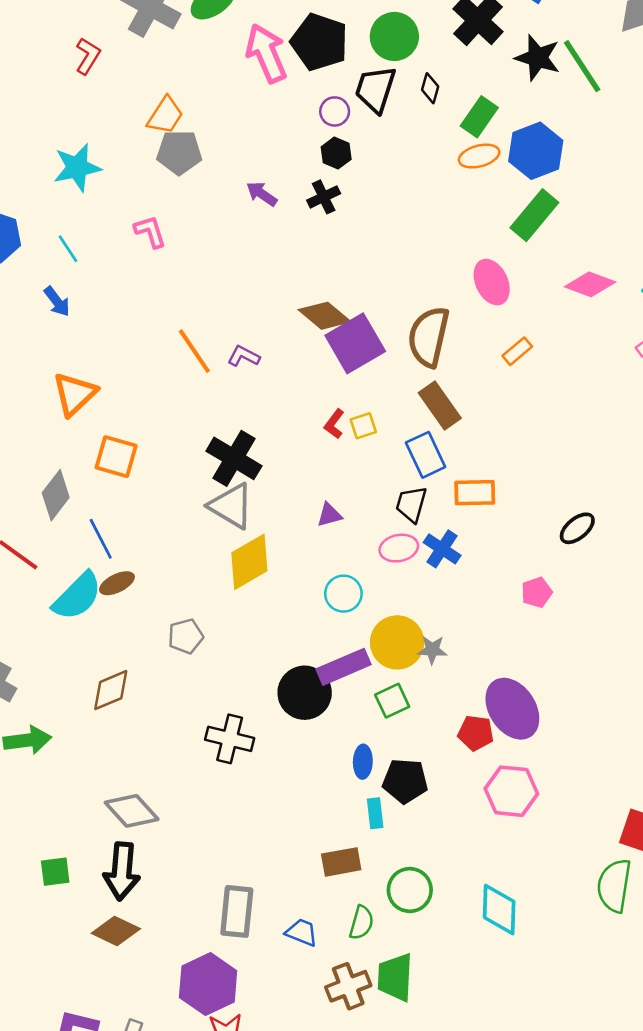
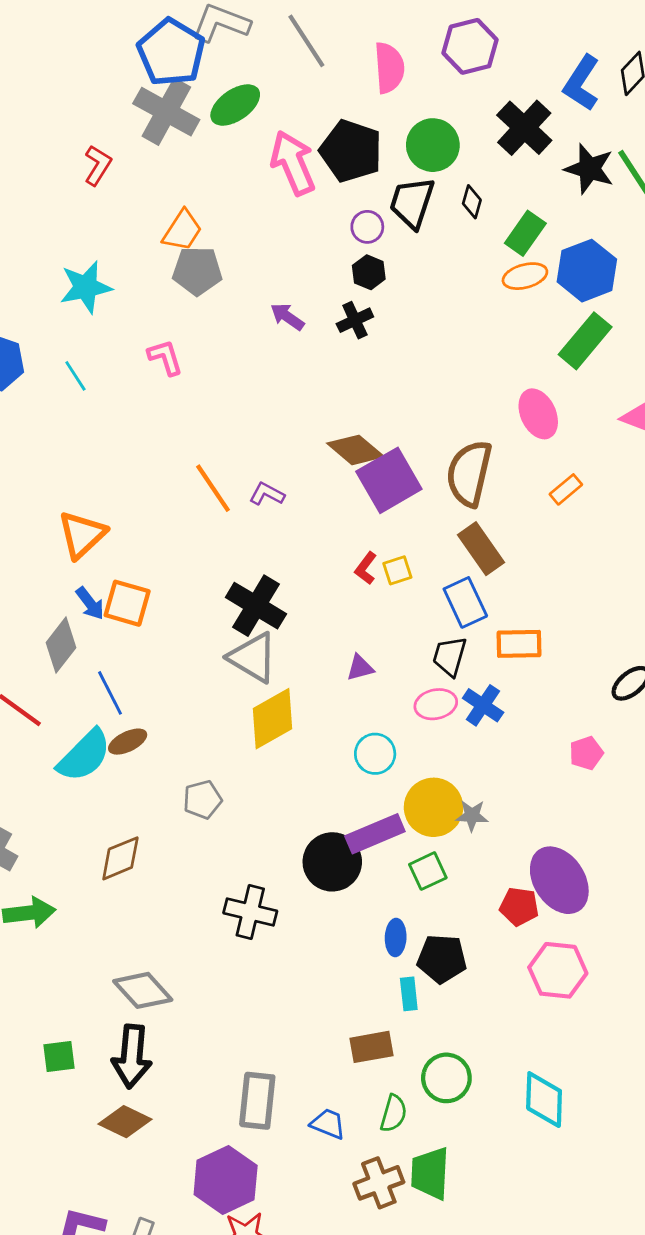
blue arrow: (57, 302) -> (90, 603), moved

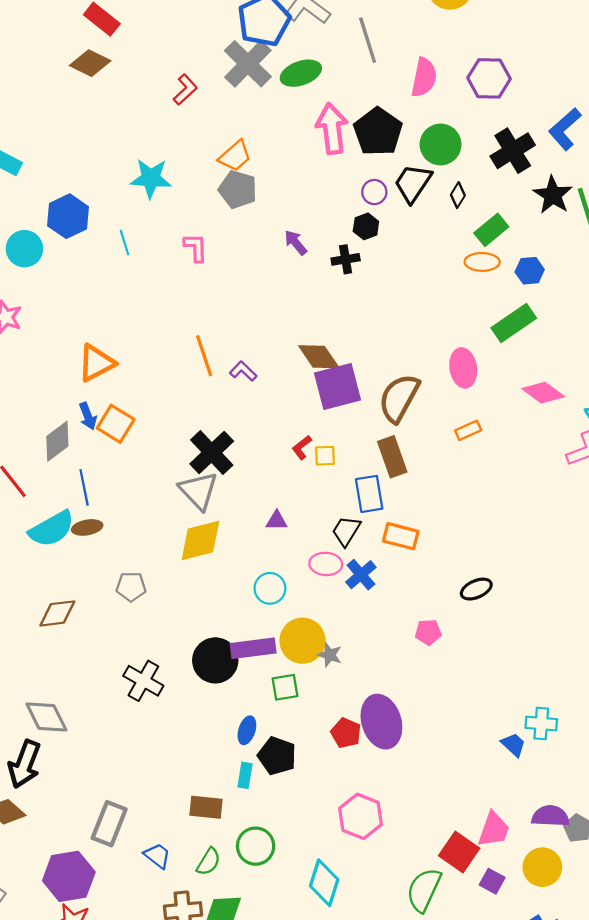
blue hexagon: (587, 271) -> (530, 271), size x0.6
pink hexagon: (558, 970) -> (361, 816), moved

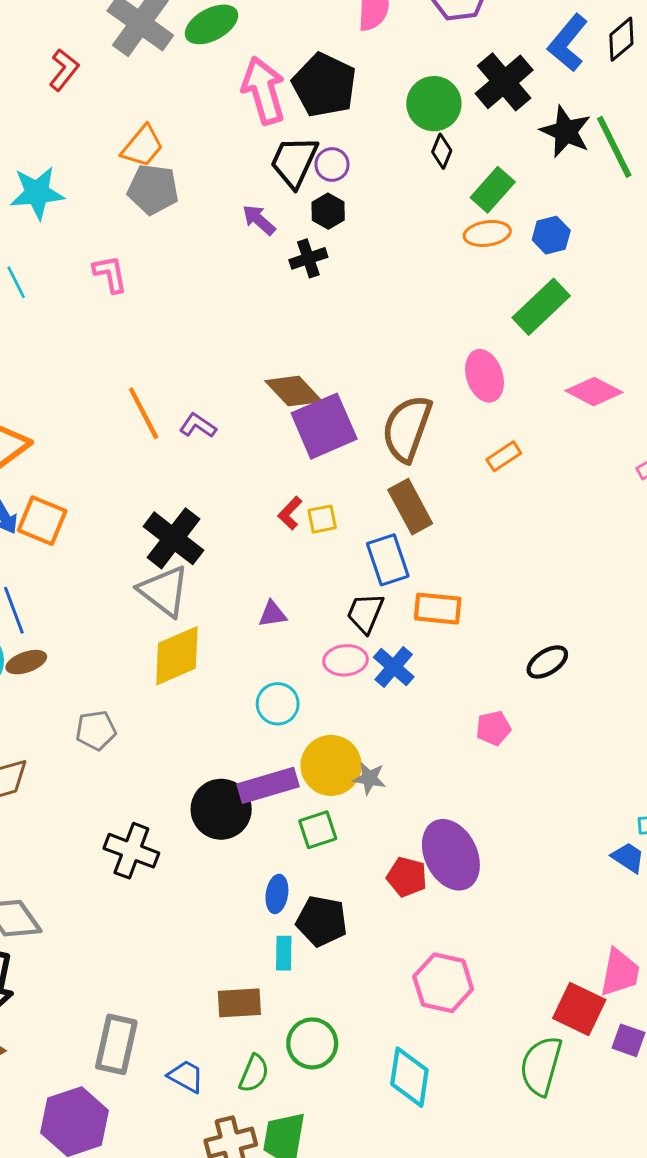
green circle: (441, 145) -> (434, 104), moved
black trapezoid: (413, 183) -> (294, 162), moved
purple arrow: (296, 243) -> (259, 220), moved

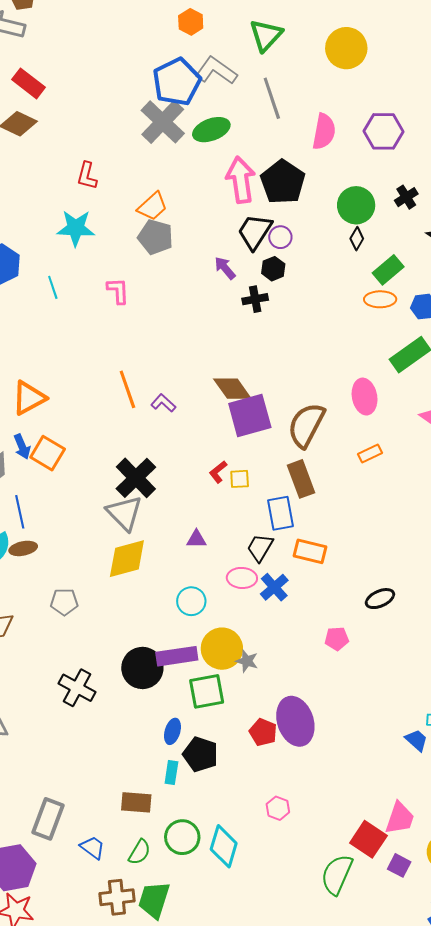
red L-shape: (64, 70) -> (87, 176), moved, turned 148
black cross: (504, 82) -> (406, 197), size x0.6
green square: (318, 830) -> (207, 691), size x1.4
pink hexagon: (443, 983) -> (278, 808), size x0.6
cyan diamond: (409, 1077) -> (224, 846), moved

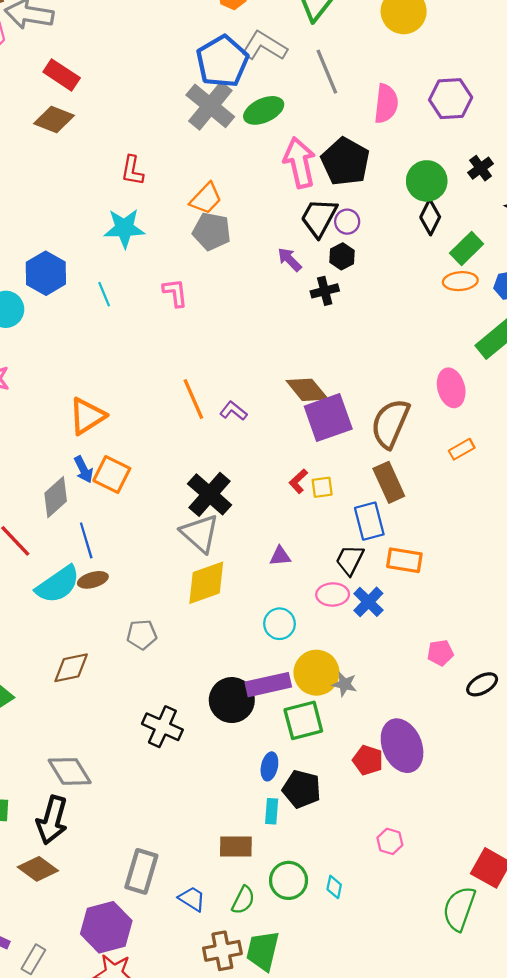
black diamond: (357, 239) -> (430, 217), size x1.4
black ellipse: (380, 599) -> (482, 684), moved
cyan diamond: (224, 846) -> (334, 887), size x0.5

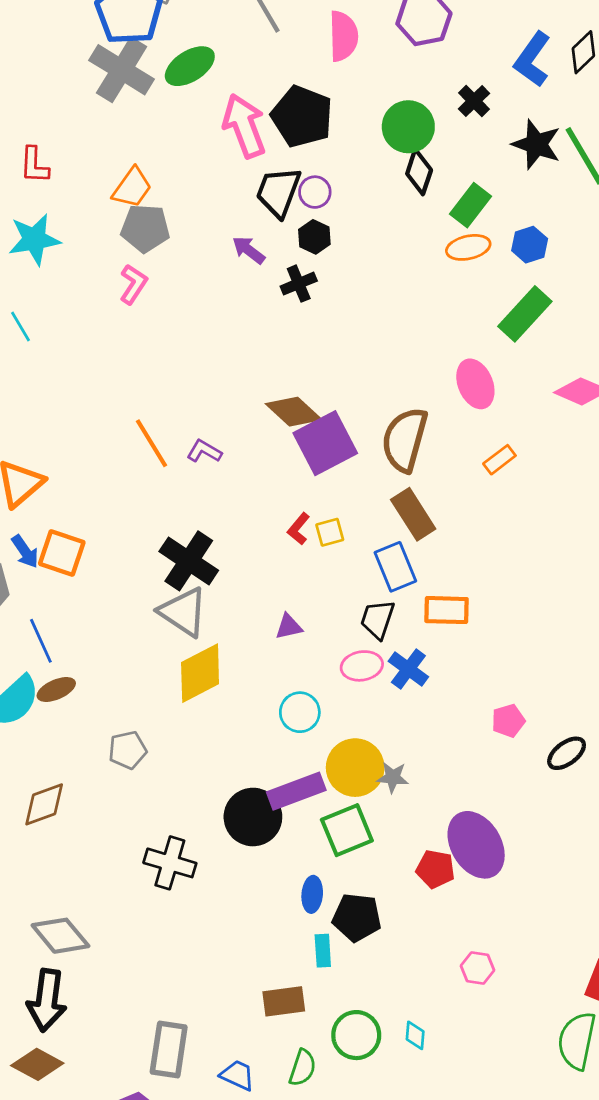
pink L-shape: (175, 293) -> (133, 284), moved, turned 48

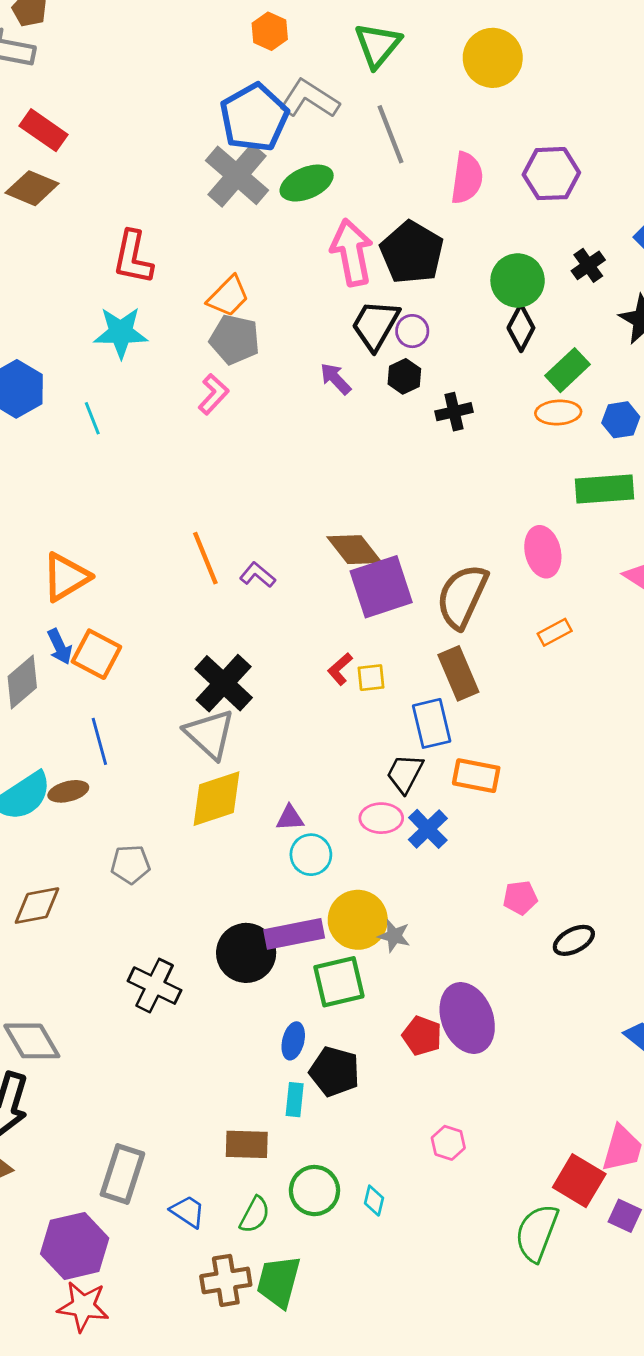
red L-shape: (34, 165) -> (133, 257), size x1.4
black cross: (299, 284) -> (454, 412), moved
green rectangle: (525, 314) -> (604, 489), turned 34
purple triangle: (289, 627) -> (290, 818), moved
blue line: (41, 641) -> (99, 741), moved

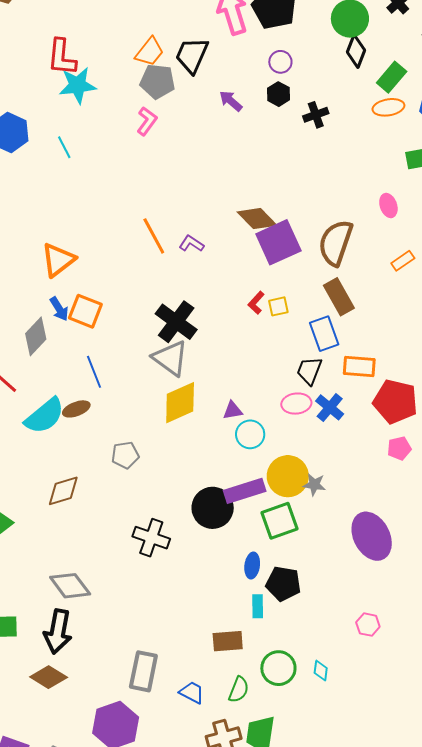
red L-shape: (133, 257) -> (62, 57), moved
black trapezoid: (375, 325) -> (192, 55), moved
pink ellipse: (543, 552) -> (388, 206), size x0.7
red pentagon: (422, 1036) -> (395, 401), moved, size x1.6

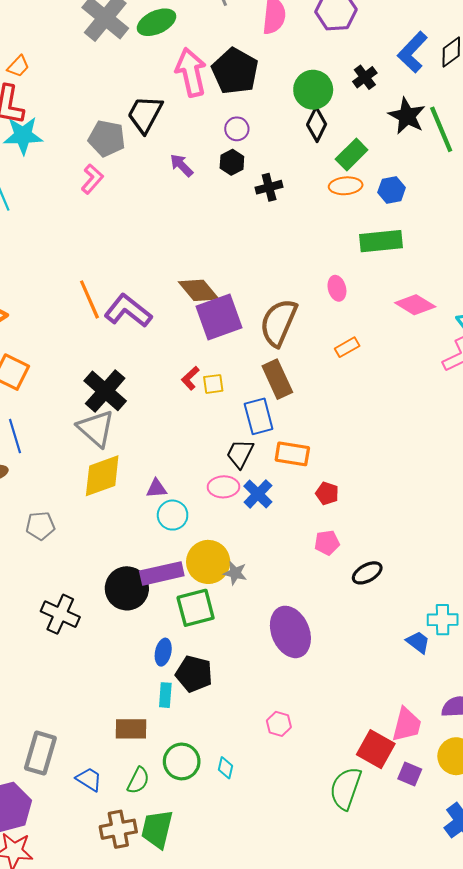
orange trapezoid: (150, 52) -> (18, 66), moved, size x0.7
purple L-shape: (191, 244) -> (128, 311), size x1.8
red pentagon: (395, 401) -> (327, 493), size x0.5

